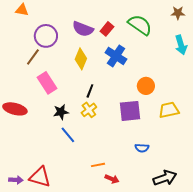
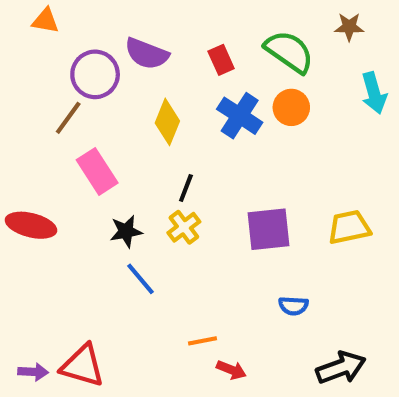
brown star: (178, 13) -> (349, 27), moved
purple semicircle: (83, 29) -> (147, 54), moved
red rectangle: (107, 29) -> (221, 60), turned -64
orange circle: (146, 86) -> (291, 107), moved

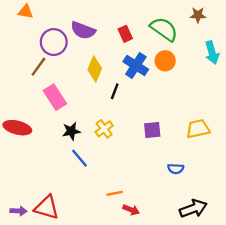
black line: (186, 188) -> (115, 91), moved
purple square: (269, 229) -> (152, 130), size x0.7
blue semicircle: (293, 306) -> (176, 169), moved

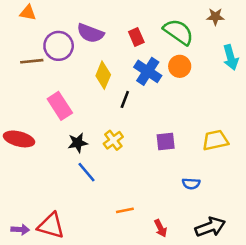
brown line: (38, 67) -> (32, 61), moved, turned 48
red arrow: (131, 210) -> (161, 228), moved, turned 42

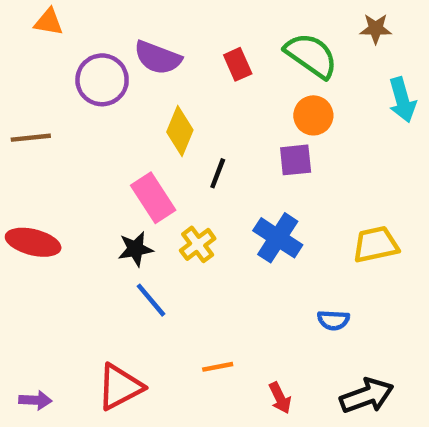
brown line: (32, 61) -> (31, 138), moved
blue cross: (148, 71) -> (278, 238), moved
pink rectangle: (60, 106) -> (153, 198), moved
purple square: (166, 142) -> (296, 160), moved
red triangle: (51, 226) -> (120, 387), moved, turned -44

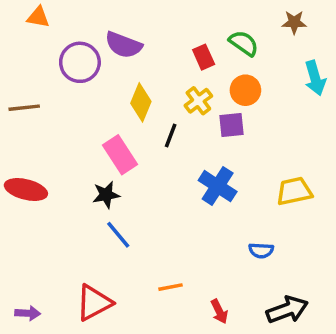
green semicircle: (311, 55) -> (244, 43), size x0.7
red rectangle: (238, 64) -> (204, 57), moved
yellow cross: (198, 244) -> (198, 101), moved

